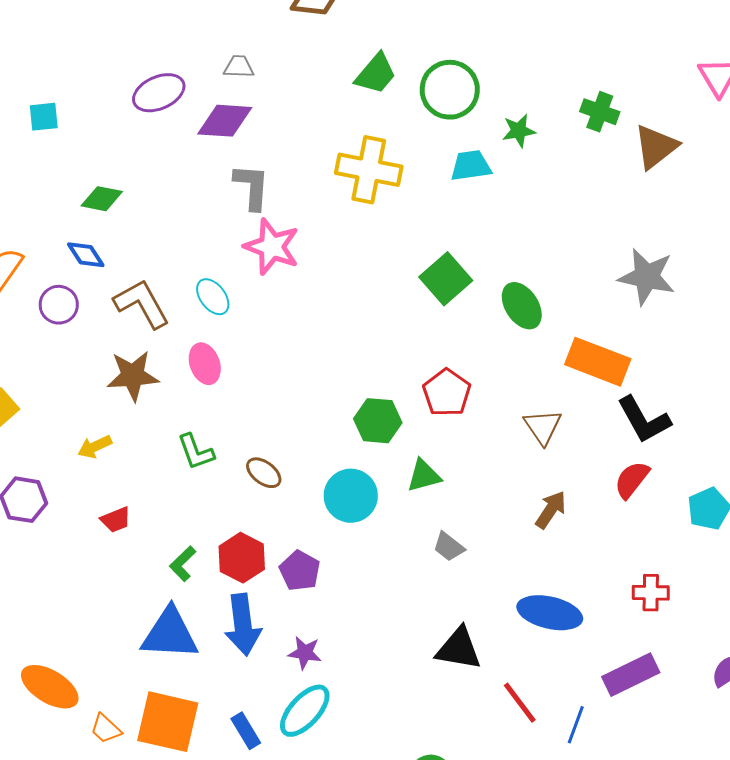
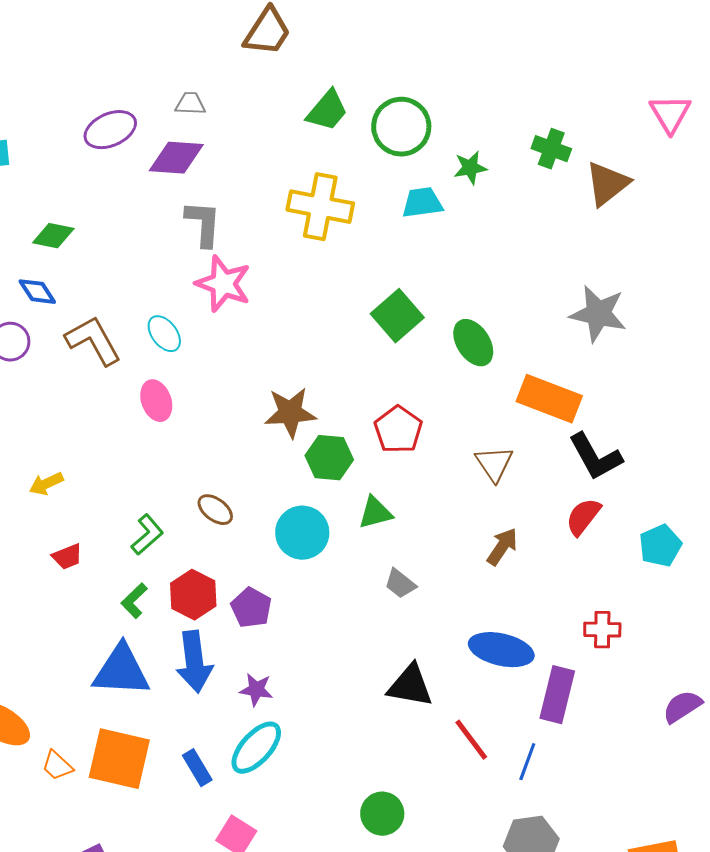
brown star: (133, 376) -> (290, 413), moved
green L-shape: (196, 452) -> (147, 535), moved, turned -111
purple rectangle: (631, 675) -> (557, 695), moved, turned -50

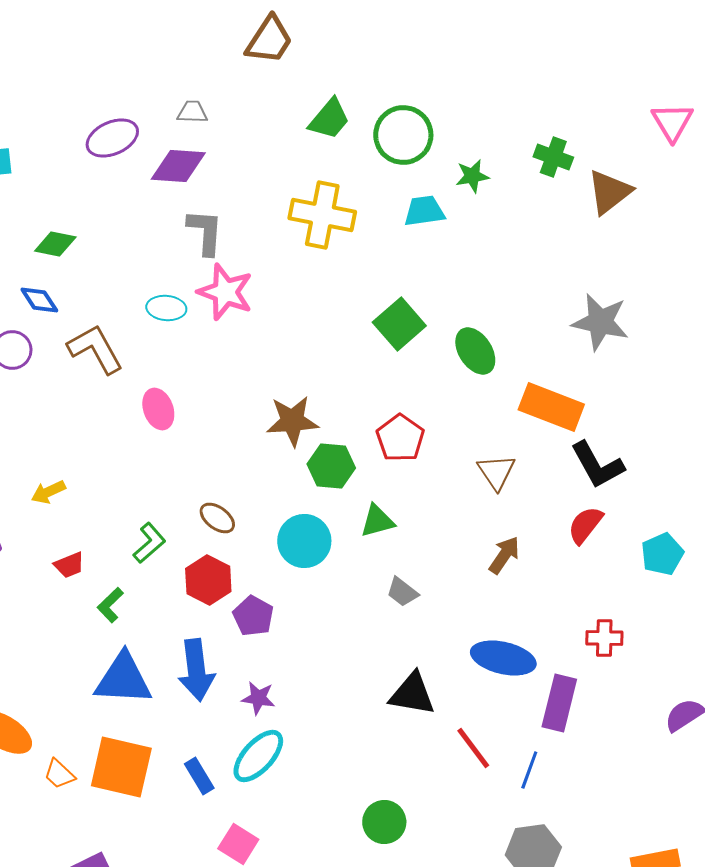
cyan ellipse: (164, 334) -> (166, 308), moved, turned -48
red hexagon: (193, 595) -> (208, 580), moved
green L-shape: (134, 601) -> (110, 605), moved

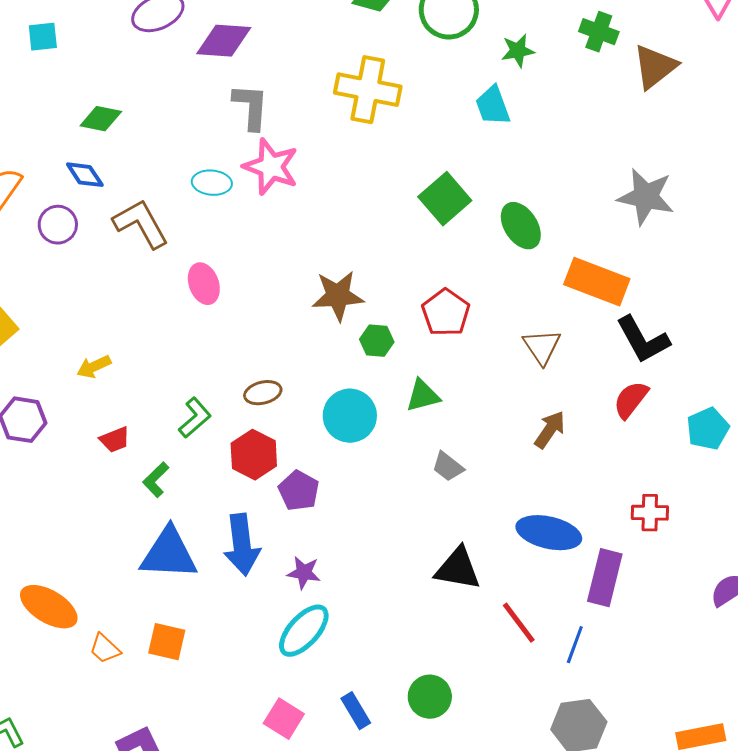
cyan trapezoid: (424, 211) -> (493, 106), moved, turned -102
green hexagon: (331, 466) -> (377, 341), size x0.7
brown ellipse: (217, 518) -> (263, 393), turned -51
orange square: (121, 767) -> (167, 642), size x0.6
blue rectangle: (199, 776) -> (356, 711), moved

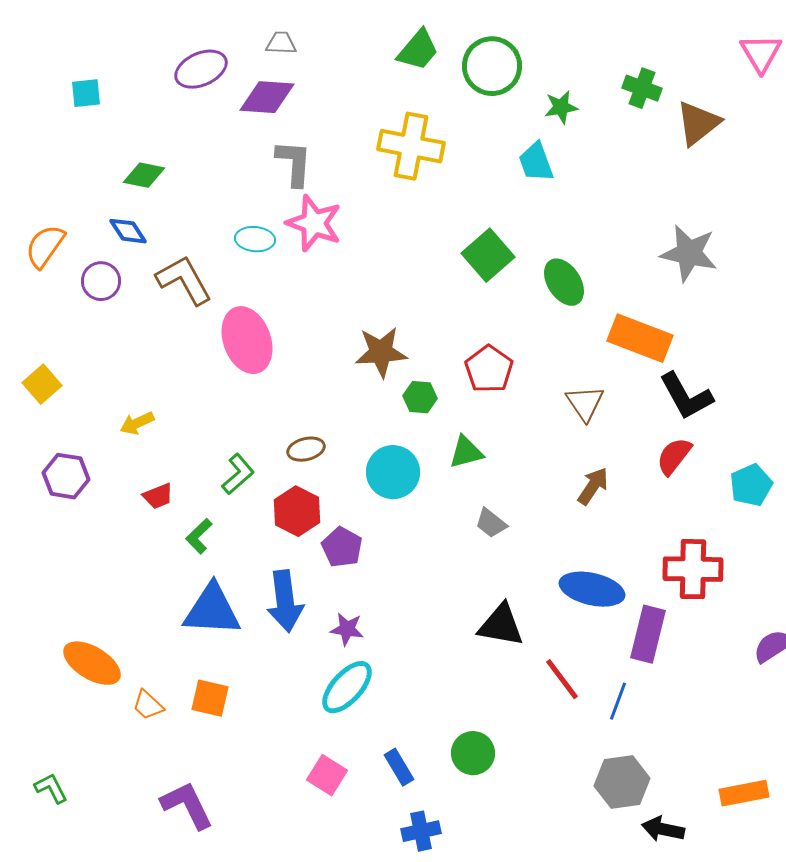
pink ellipse: (204, 284) -> (247, 340), size x1.6
red cross: (650, 513) -> (693, 569), size x1.6

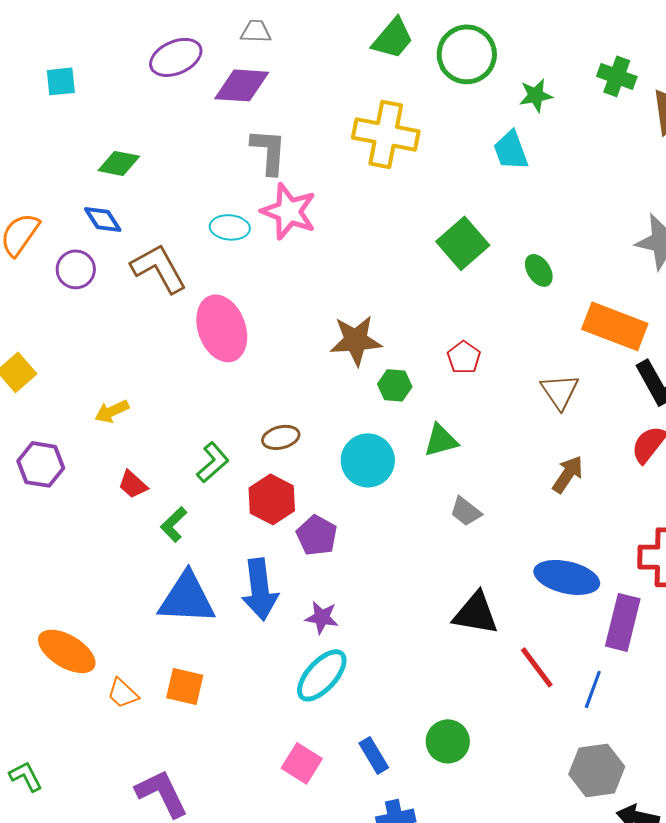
green ellipse: (564, 282) -> (539, 270), size x0.7
red pentagon: (489, 369) -> (464, 357), size x0.7
red trapezoid: (158, 496) -> (133, 484), turned 64

